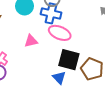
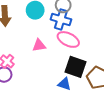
blue triangle: (59, 78) -> (64, 84), turned -32

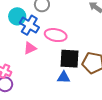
blue cross: (61, 19) -> (29, 25), moved, turned 30

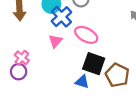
pink triangle: (30, 48) -> (55, 41), turned -40

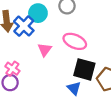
blue cross: (61, 17) -> (24, 26), moved
blue triangle: (82, 82) -> (74, 88), turned 32

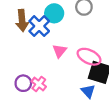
pink ellipse: (75, 41) -> (89, 57), moved
pink cross: (12, 69) -> (39, 84), moved

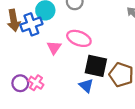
blue cross: (39, 26) -> (31, 24), turned 30
pink ellipse: (89, 57) -> (79, 38), moved

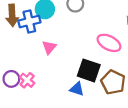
pink ellipse: (79, 38) -> (109, 43), moved
blue triangle: (86, 86) -> (77, 89), turned -32

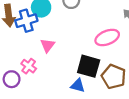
pink ellipse: (109, 43) -> (107, 37), turned -45
pink cross: (27, 80) -> (29, 66), moved

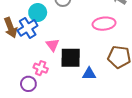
pink ellipse: (107, 37) -> (104, 24), turned 30
black square: (89, 66) -> (71, 58), moved

